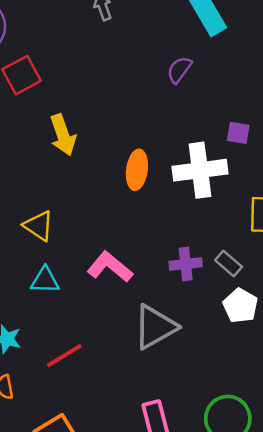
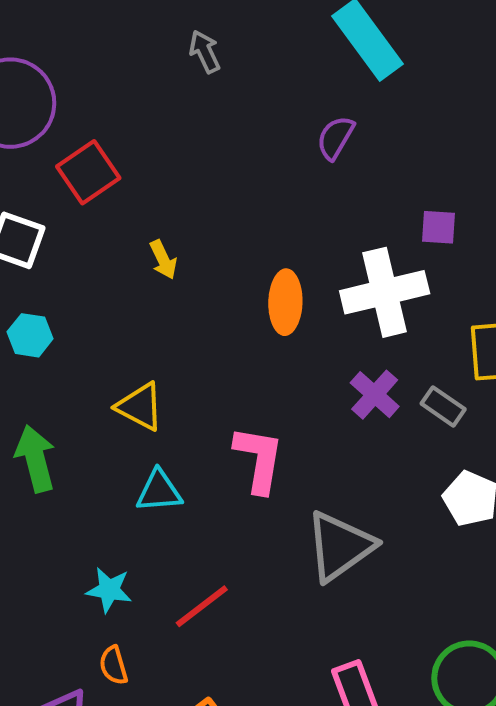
yellow arrow: (63, 135) -> (163, 260), size x0.6
gray rectangle: (229, 263) -> (443, 406), moved
purple cross: (186, 264) -> (375, 395), moved, turned -36
pink L-shape: (110, 267) -> (259, 459), turned 66

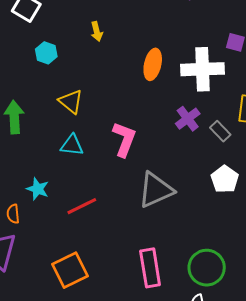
cyan hexagon: (30, 335) -> (46, 53), moved
orange semicircle: (114, 665) -> (13, 214), moved

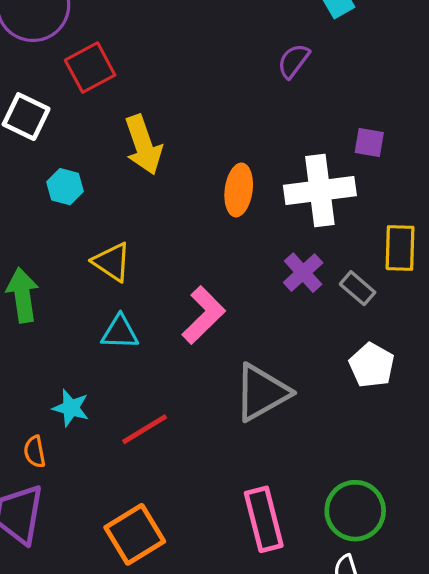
yellow arrow: (97, 31) -> (143, 145), size x1.8
pink L-shape: (124, 139) -> (204, 315), turned 30

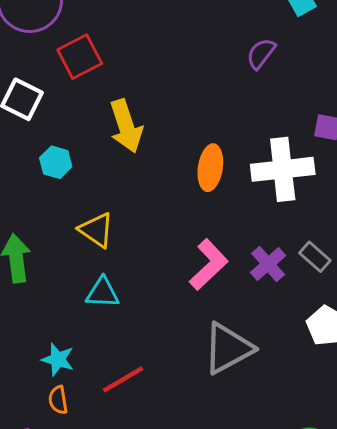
purple cross: (303, 273) -> (268, 264), moved
pink L-shape: (204, 315) -> (209, 265), moved
orange semicircle: (35, 452) -> (58, 400), moved

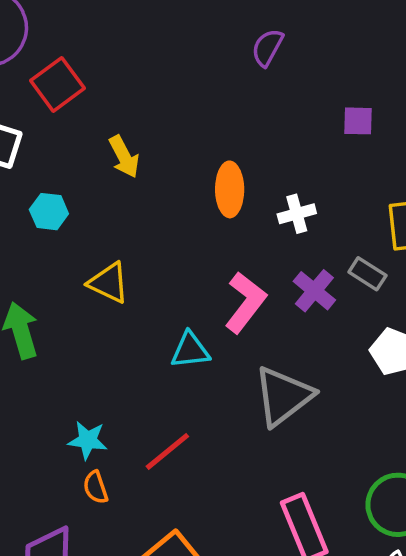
yellow arrow: (126, 126) -> (124, 157), size x0.7
white cross: (283, 169) -> (297, 214), moved, size x0.5
cyan triangle: (103, 293) -> (190, 350), moved

